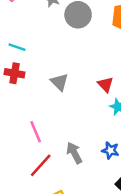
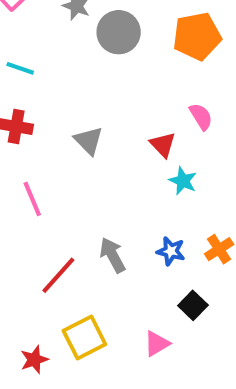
cyan line: (17, 47) -> (20, 68), moved
pink line: (36, 132) -> (32, 199), moved

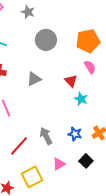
gray circle: (119, 32) -> (46, 40), moved
orange pentagon: (197, 36) -> (88, 41), moved
gray triangle: (88, 141) -> (34, 79), turned 49
pink triangle: (157, 344) -> (59, 164), moved

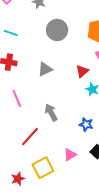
red triangle: (71, 81) -> (82, 71), turned 32
gray arrow: (46, 136) -> (51, 112), moved

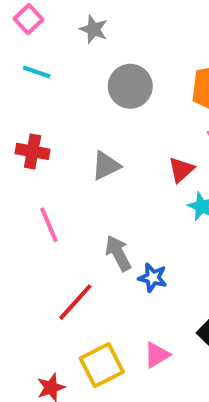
cyan line: (11, 33) -> (37, 72), moved
blue star: (86, 124) -> (153, 278), moved
pink triangle: (70, 155) -> (157, 355), moved

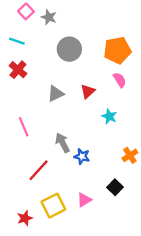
pink square: (28, 19) -> (26, 11), moved
red cross: (33, 151) -> (18, 70), moved, turned 30
red triangle: (181, 170) -> (88, 91), moved

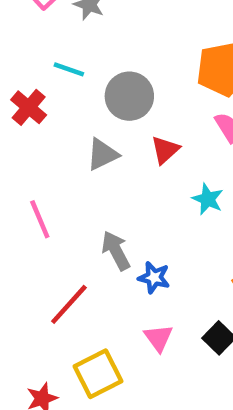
cyan line: (17, 41) -> (69, 69), moved
gray circle: (69, 49) -> (129, 96), moved
pink triangle: (84, 200) -> (158, 338), moved, turned -35

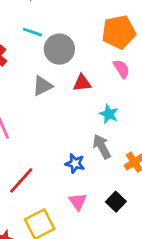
cyan line: (69, 69) -> (33, 32), moved
red triangle: (165, 150) -> (82, 83), turned 36
gray arrow: (116, 251) -> (102, 147), moved

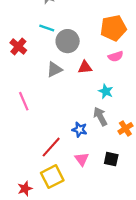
pink semicircle: (122, 69) -> (116, 56), turned 104
red line: (21, 180) -> (51, 147), moved
black square: (116, 202) -> (111, 159), turned -32

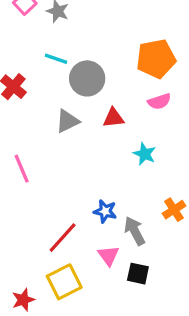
gray arrow: (100, 116) -> (135, 231), moved
black square: (111, 159) -> (138, 274), moved

